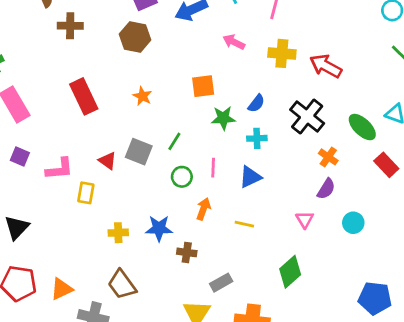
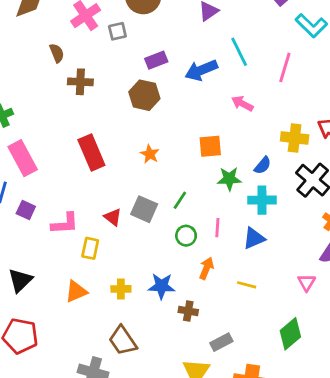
yellow cross: (282, 53) -> (295, 138), moved
cyan cross: (257, 138) -> (262, 200), size x1.4
orange triangle: (62, 289) -> (76, 291), moved

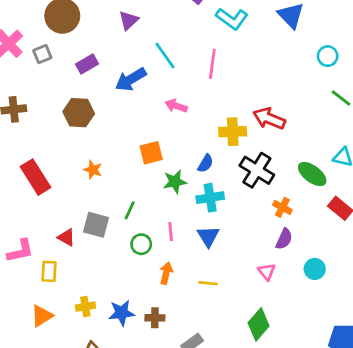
purple rectangle: (156, 60) -> (87, 64), moved
blue triangle: (254, 238) -> (208, 236), turned -30
blue star: (162, 286) -> (122, 313), moved

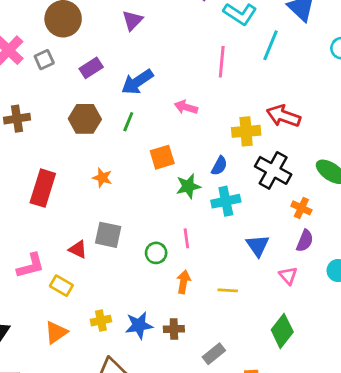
cyan line: (165, 56) -> (271, 45), moved, turned 60
red rectangle: (35, 177) -> (43, 188), turned 52
green line: (130, 210) -> (128, 122), moved
blue triangle: (208, 236) -> (258, 246), moved
yellow rectangle: (49, 271) -> (61, 286), turned -60

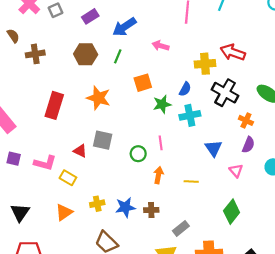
orange star: (102, 178) -> (98, 98), size x1.6
pink L-shape: (31, 266) -> (45, 163), turned 30

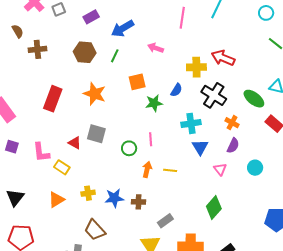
cyan cross: (190, 115) -> (191, 123), moved
pink L-shape: (45, 163) -> (41, 152), turned 65
yellow line: (191, 181) -> (170, 170), moved

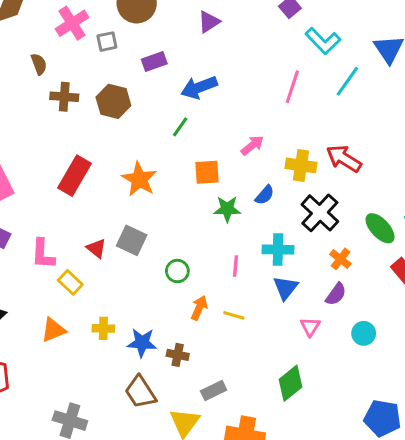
pink arrow: (156, 48) -> (252, 145), moved, turned 112
brown hexagon: (85, 52) -> (113, 101), moved
pink line: (151, 139) -> (235, 266), moved
brown trapezoid: (95, 230) -> (140, 392), moved

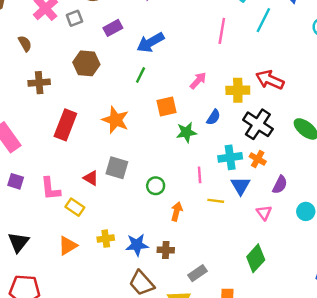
brown cross: (64, 97) -> (39, 83), moved
orange cross: (340, 259) -> (258, 159), moved
yellow line: (234, 315) -> (216, 201), moved

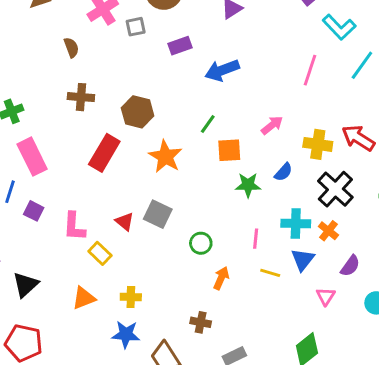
brown hexagon: (86, 63) -> (138, 112), moved
green line: (141, 75) -> (208, 124), moved
blue star: (137, 245) -> (126, 334), moved

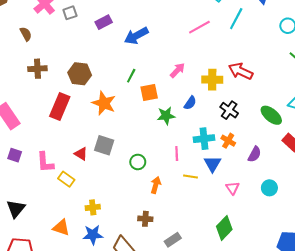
pink line: (310, 70) -> (199, 27), turned 50
black cross: (335, 189) -> (229, 110), size x0.7
purple semicircle: (350, 266) -> (255, 154), moved
orange triangle: (84, 298) -> (61, 228), moved, turned 48

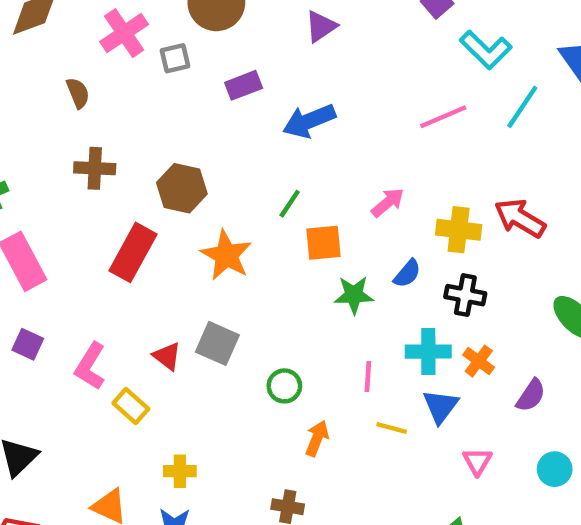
black cross: (229, 110) -> (465, 295), moved, turned -30
pink L-shape: (45, 162) -> (90, 366), turned 30

